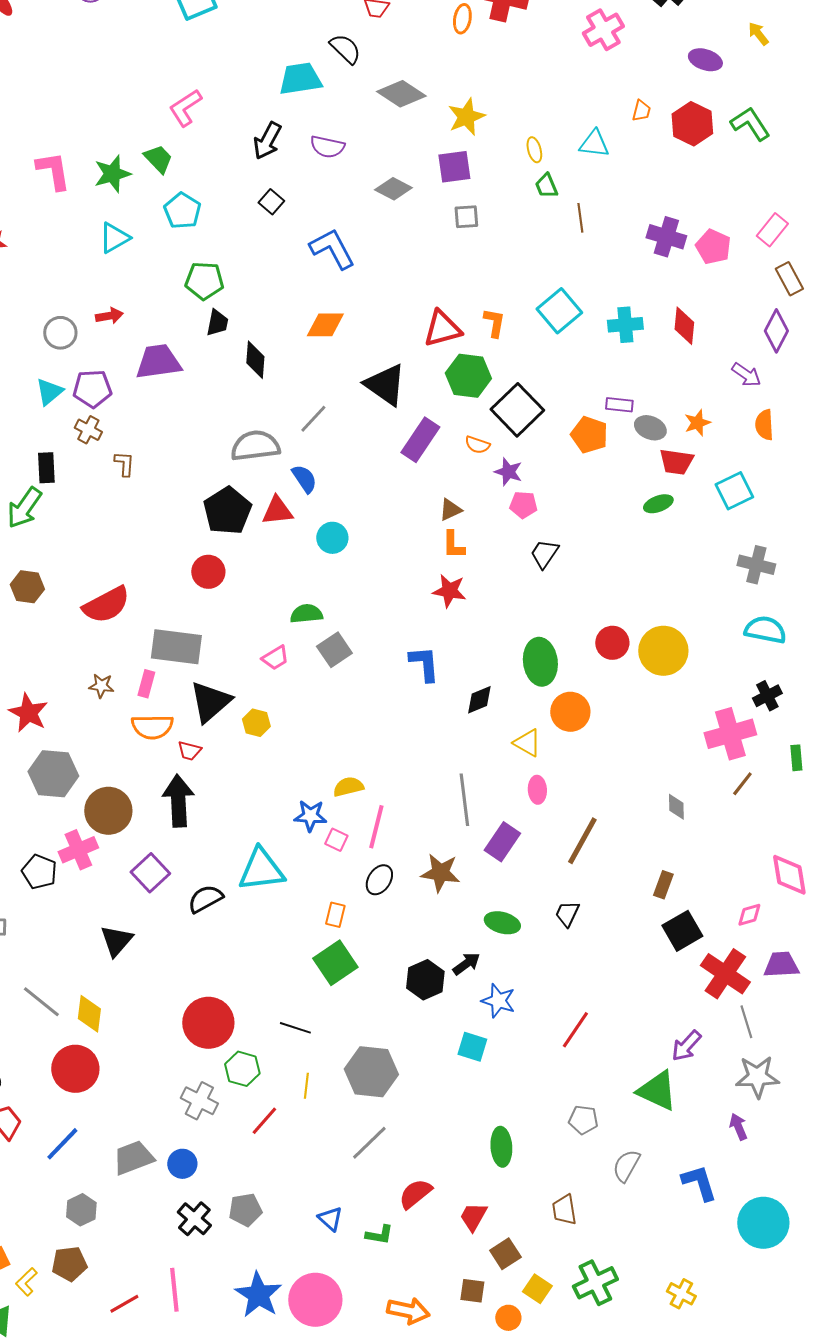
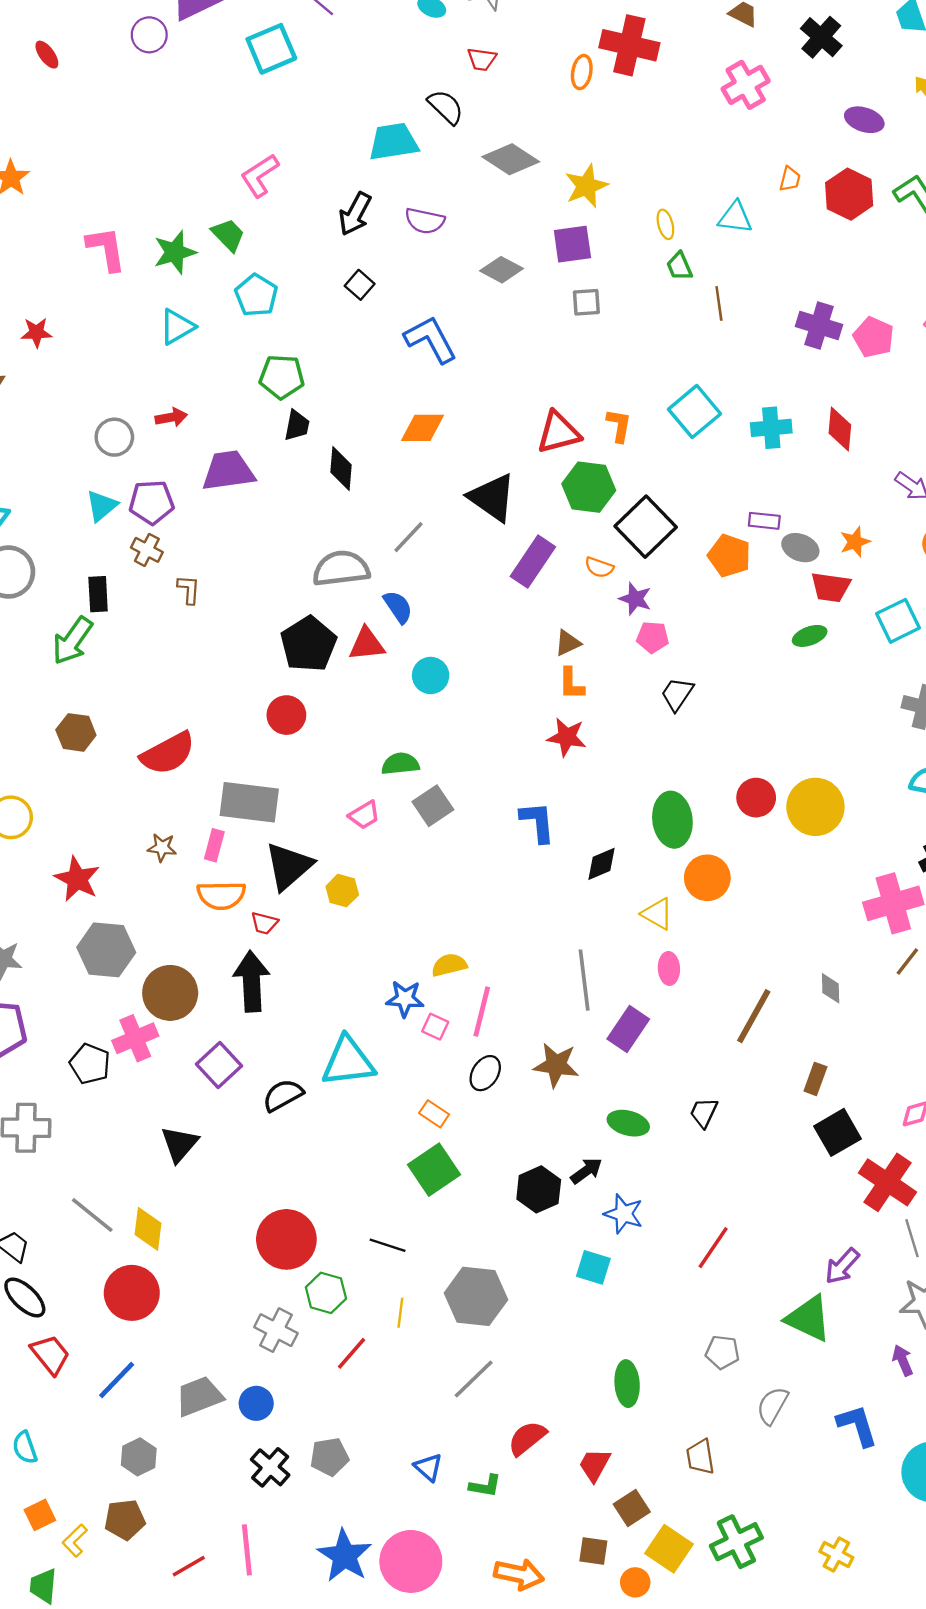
brown line: (582, 841) -> (754, 1016), moved
orange rectangle: (335, 915) -> (434, 1114), turned -70
yellow square: (537, 1289) -> (669, 1549), size x1.4

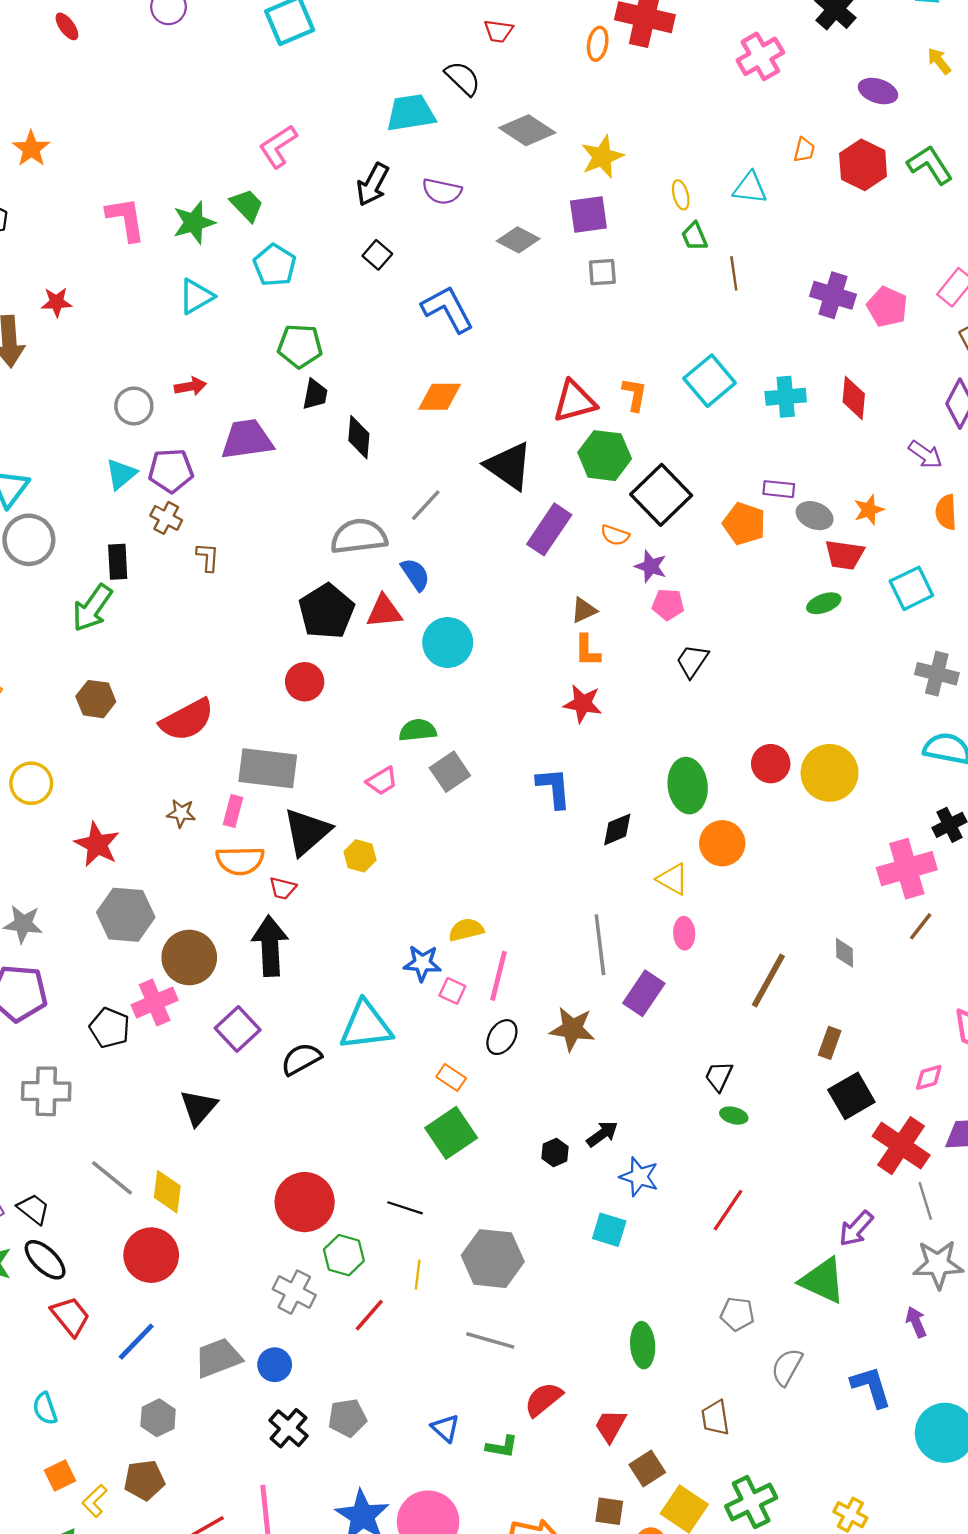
cyan circle: (431, 675) -> (448, 643), size x1.4
green ellipse: (628, 1123) -> (734, 1116), moved, size x0.7
black hexagon: (539, 1189) -> (555, 1152), size x0.6
gray line: (474, 1379) -> (490, 1340), turned 60

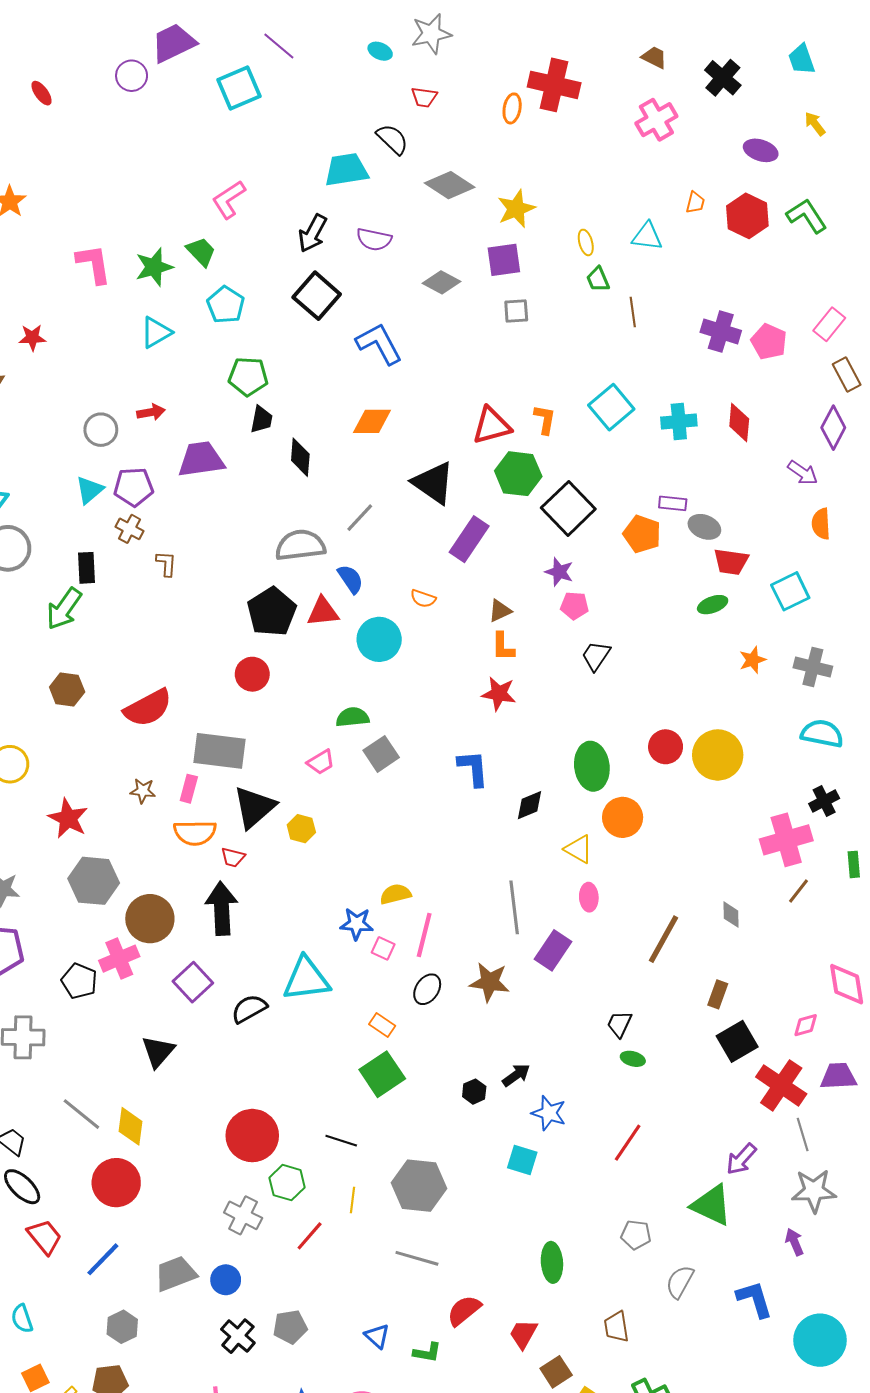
black square: (377, 255) -> (317, 296), size x1.8
orange star: (869, 510) -> (752, 660), moved
orange semicircle: (615, 535) -> (423, 598), moved

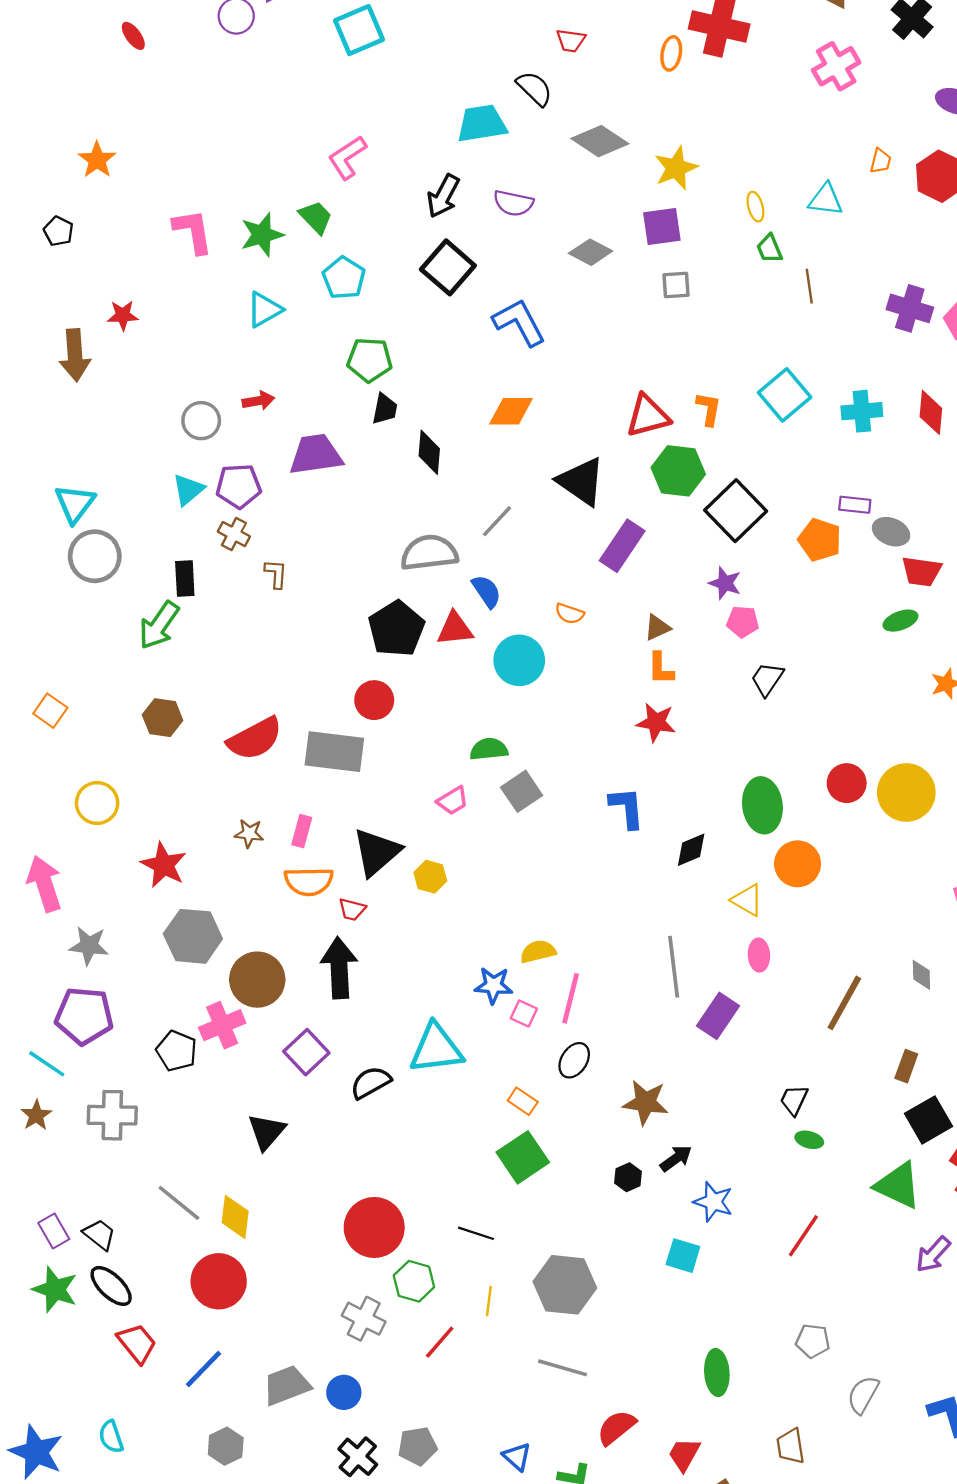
gray rectangle: (220, 751) -> (334, 752), moved
brown star: (490, 982) -> (646, 1102), moved
green triangle: (712, 1205) -> (898, 1185), moved

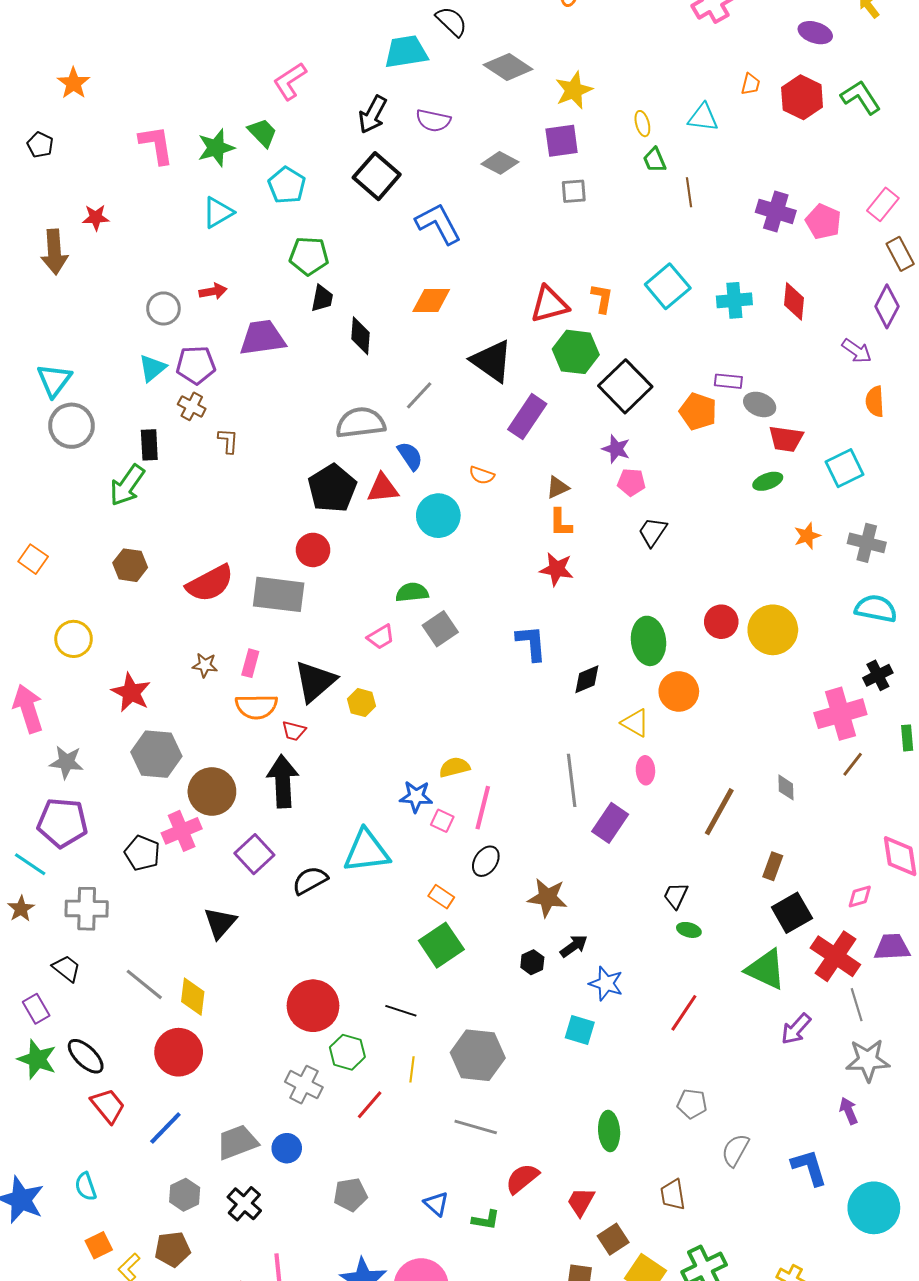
black trapezoid: (99, 1235) -> (66, 968), moved
black cross: (358, 1457) -> (244, 1204), moved

